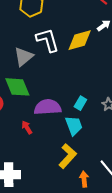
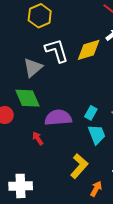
cyan trapezoid: (74, 126) -> (97, 135), moved
orange arrow: (84, 179) -> (96, 189), turned 35

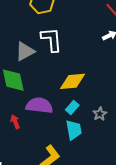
yellow diamond: (89, 50) -> (73, 81), moved

